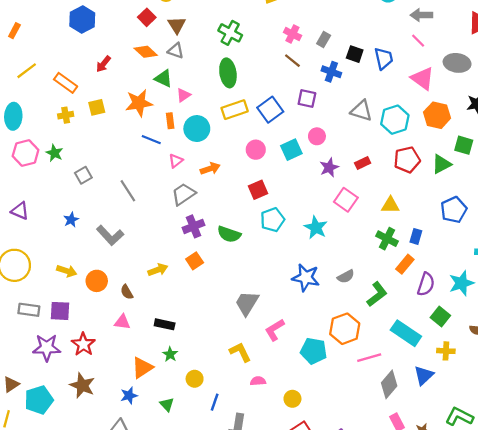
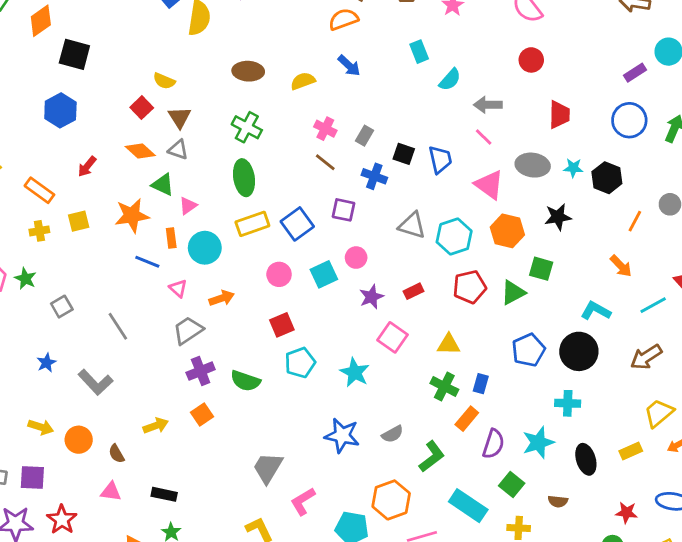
pink triangle: (176, 161) -> (178, 288), turned -40

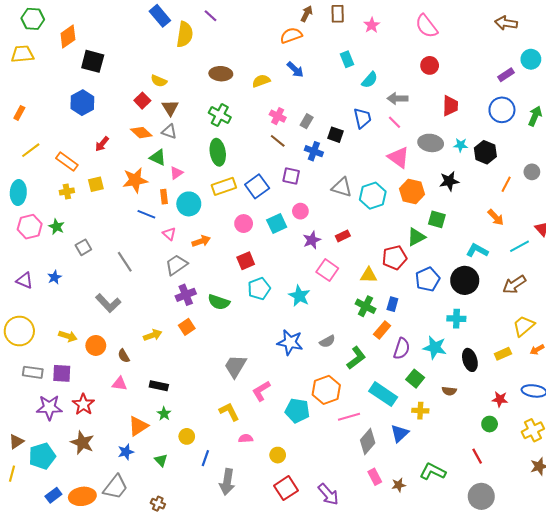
blue trapezoid: (440, 159) -> (362, 118), moved
red pentagon: (470, 287) -> (394, 258), moved
blue star: (46, 363) -> (54, 277), moved
cyan star: (538, 442) -> (435, 348), turned 30

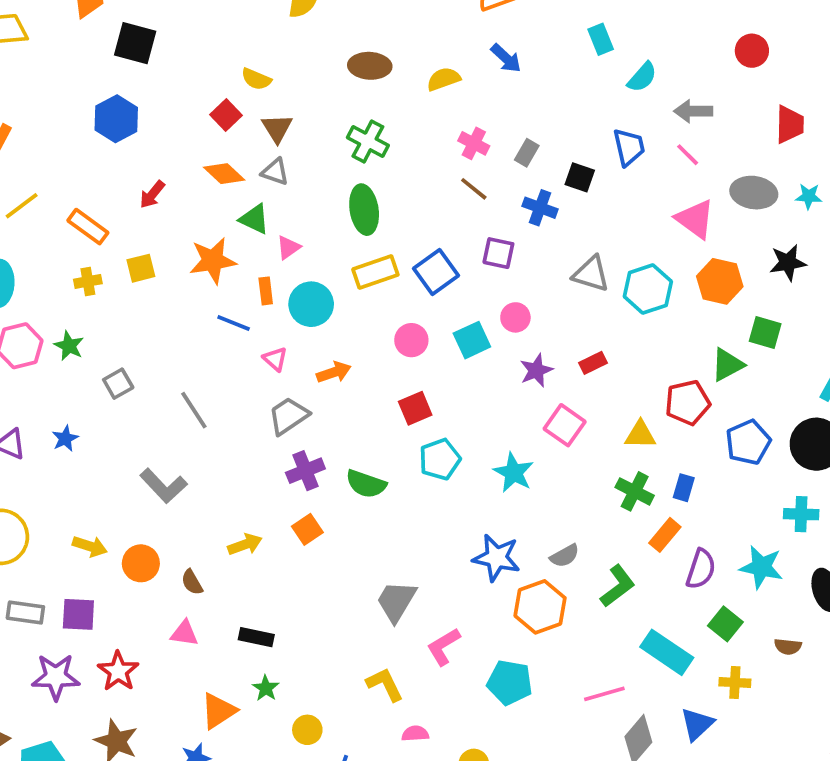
orange hexagon: (326, 390) -> (540, 607), moved

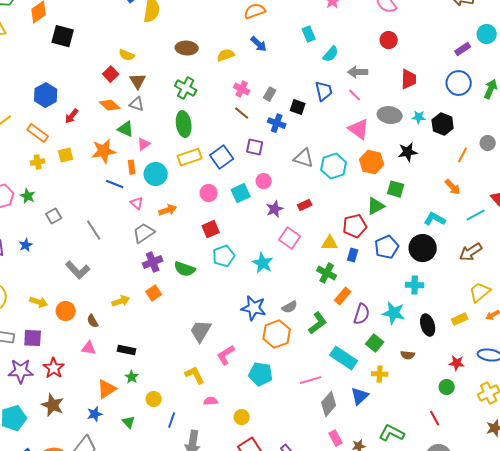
blue hexagon: (116, 119) -> (46, 95), moved
blue rectangle: (684, 488) -> (353, 255), moved

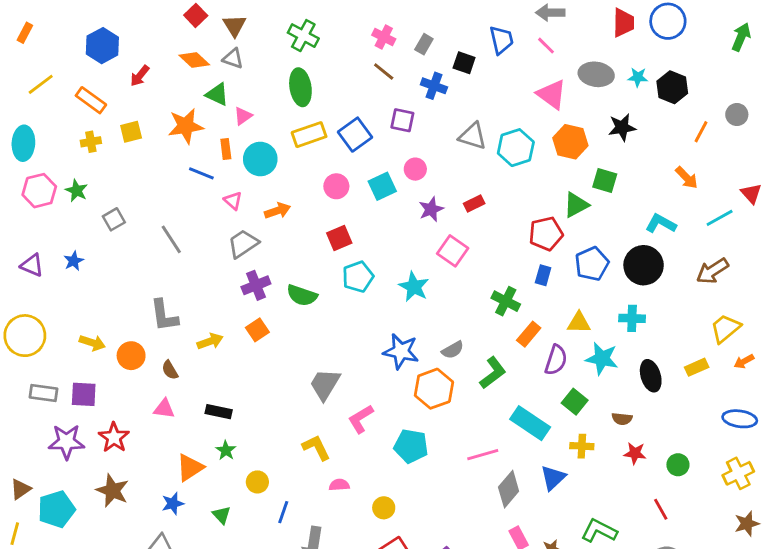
blue circle: (459, 83) -> (668, 21), moved
yellow triangle: (330, 243) -> (579, 323), moved
gray L-shape: (78, 270) -> (164, 315), moved, turned 35
red star: (457, 363) -> (635, 453), moved

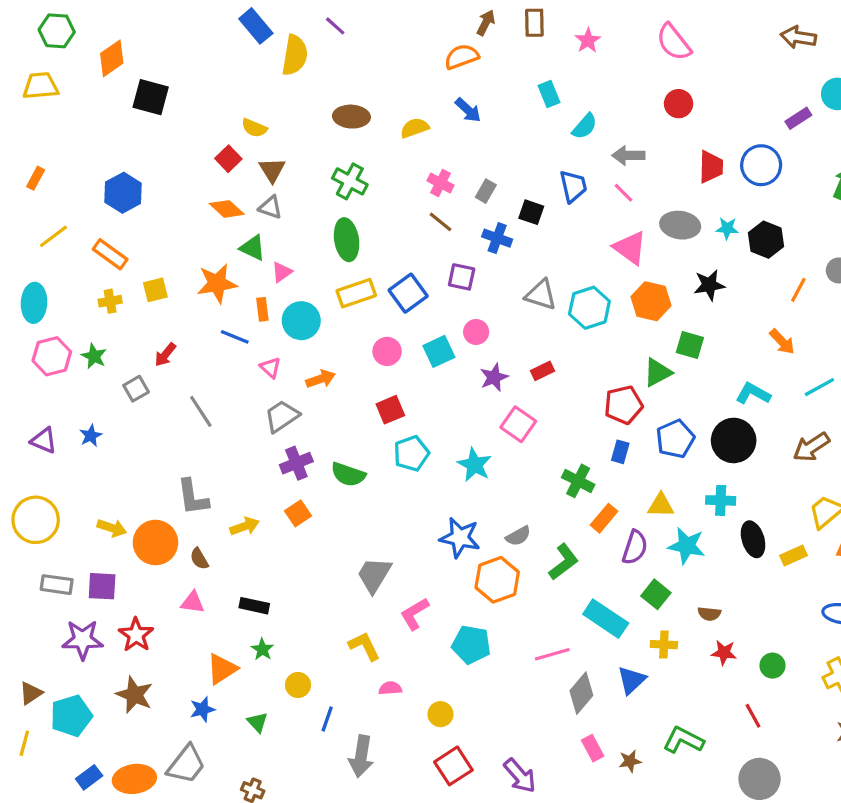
red arrow: (140, 76) -> (165, 355), moved
orange circle: (131, 356) -> (155, 543), size x1.4
black ellipse: (651, 376) -> (753, 539), moved

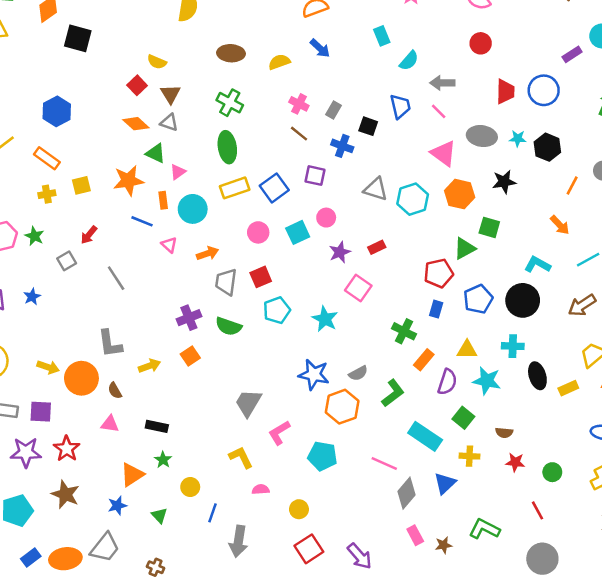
gray trapezoid: (282, 416) -> (226, 282), moved, turned -48
pink line: (552, 654) -> (384, 464), turned 40

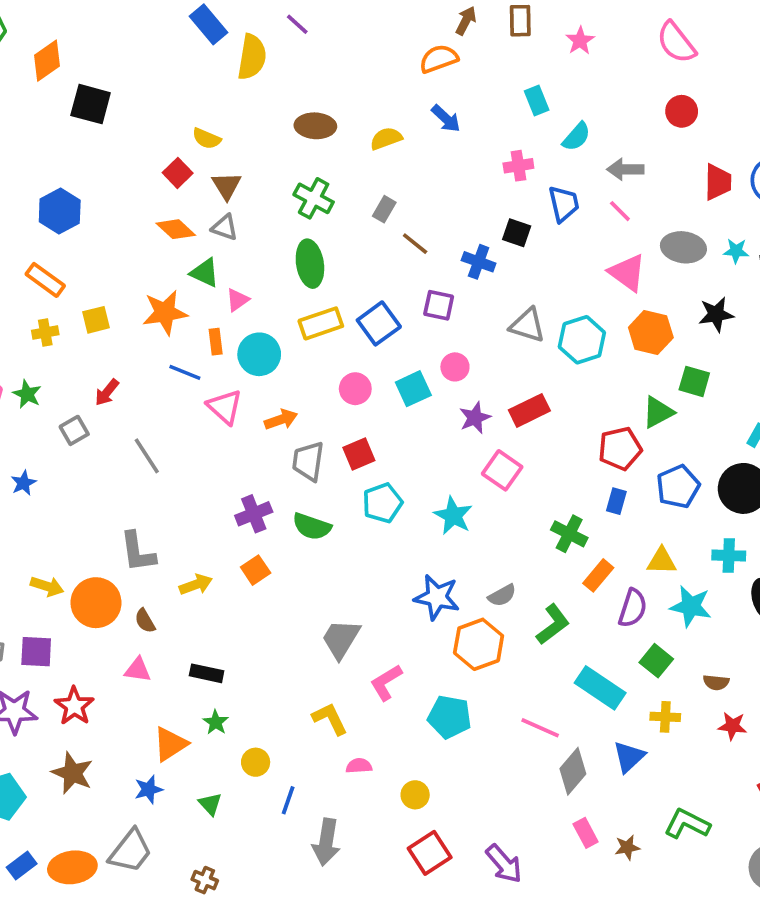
pink cross: (299, 104) -> (518, 166), moved, turned -36
gray rectangle: (334, 110) -> (384, 209), moved
pink triangle: (169, 245) -> (225, 407), size x1.5
red rectangle: (377, 247) -> (529, 410), size x1.5

